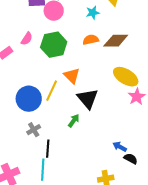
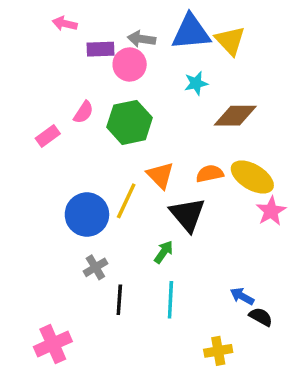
cyan star: (93, 13) -> (196, 83), moved
orange semicircle: (91, 40) -> (210, 174), moved
cyan line: (43, 170) -> (170, 300), moved

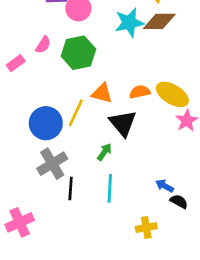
cyan star: (196, 83) -> (129, 23), size x1.6
brown diamond: (235, 116) -> (159, 21), moved
orange triangle: (160, 175) -> (102, 93), turned -30
gray cross: (95, 267) -> (52, 164), size x1.6

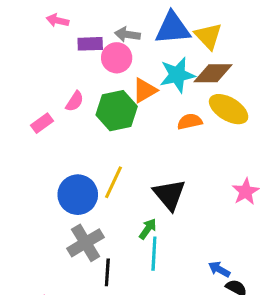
orange semicircle: (140, 92) -> (190, 122), moved
orange triangle: (102, 93) -> (145, 90), moved, turned -45
yellow ellipse: (172, 94) -> (229, 109), moved
cyan line: (110, 188) -> (154, 254), moved

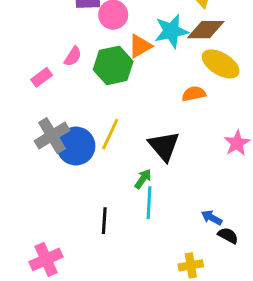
orange semicircle: (190, 122) -> (194, 94), moved
gray cross: (86, 243) -> (52, 136), moved

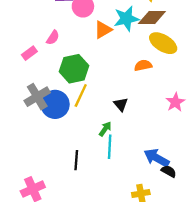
green hexagon: (113, 65) -> (74, 69), moved
black triangle: (164, 146) -> (121, 104), size x0.6
blue arrow: (212, 218) -> (156, 158), size x1.6

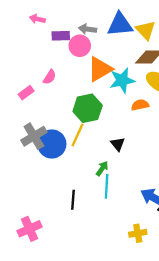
cyan star: (126, 19) -> (122, 80), moved
orange triangle: (103, 30) -> (100, 69), size x1.4
green hexagon: (74, 69) -> (88, 108), moved

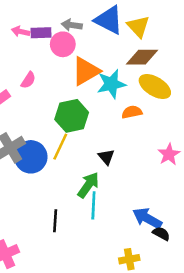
pink arrow: (37, 19) -> (21, 31), moved
blue triangle: (120, 25) -> (109, 20), turned 32
green arrow: (102, 169) -> (88, 185), size x1.5

